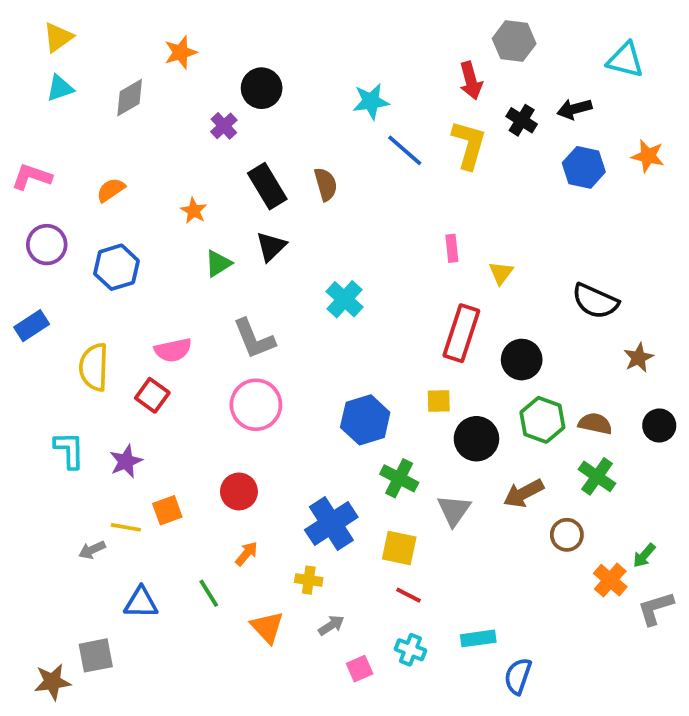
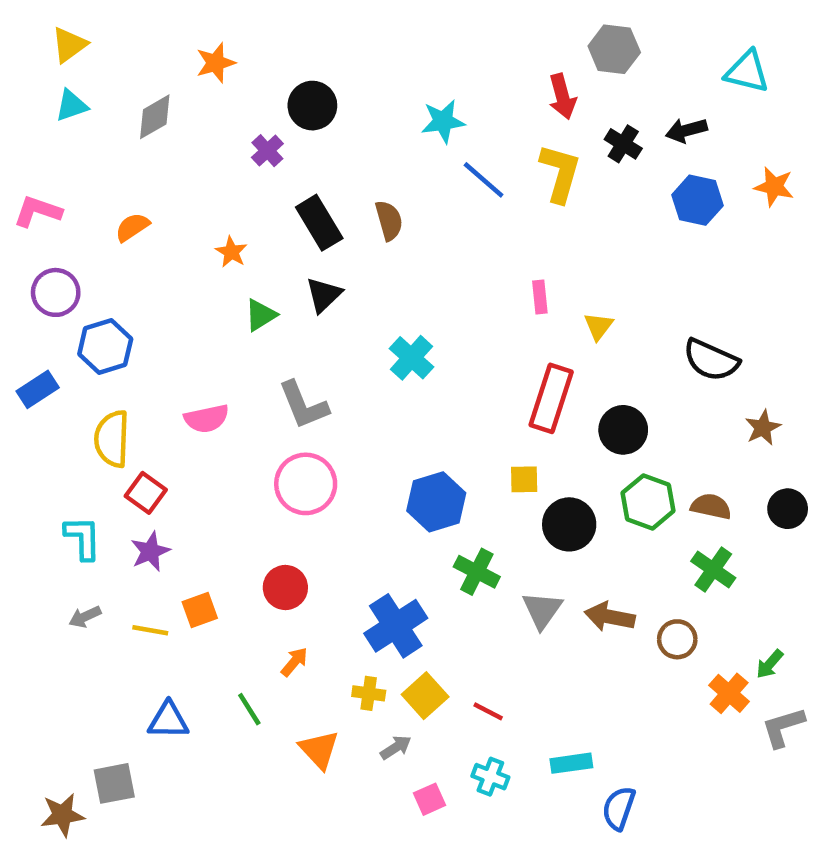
blue hexagon: (116, 267) -> (105, 347), moved
red square: (152, 395) -> (146, 493), moved
brown arrow: (524, 493) -> (610, 617), moved, turned 39
yellow square: (399, 548) -> (425, 696), moved, turned 36
gray arrow: (92, 550) -> (85, 617), moved

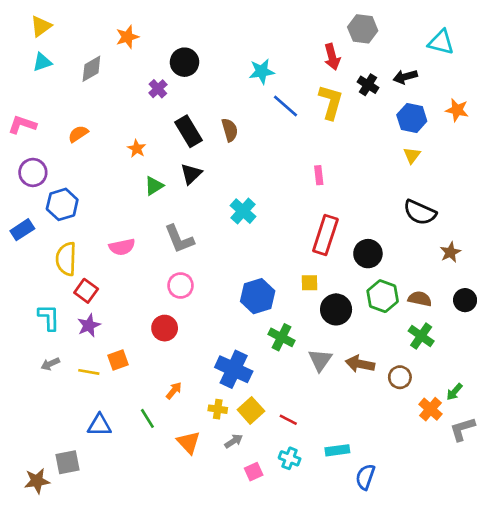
yellow triangle: (598, 326) -> (412, 155), moved
pink circle: (306, 484) -> (181, 285), size x0.7
red circle: (285, 587) -> (165, 328), moved
blue cross: (396, 626) -> (234, 369), turned -32

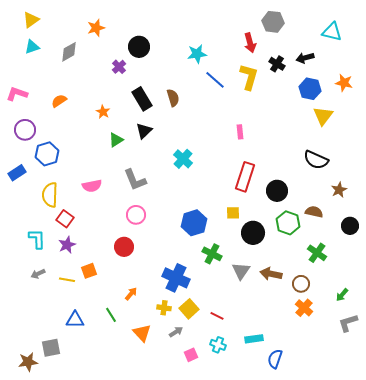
yellow triangle: (412, 155) -> (323, 116), moved, size x1.5
brown semicircle: (420, 299) -> (314, 212), moved
orange cross: (430, 409) -> (304, 308), moved

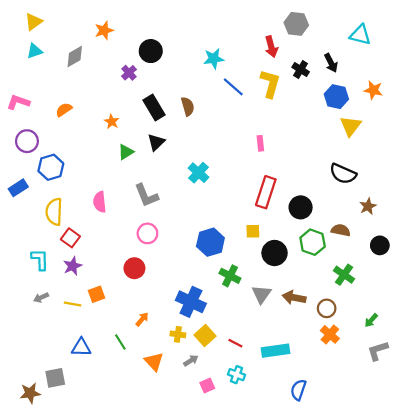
black arrow: (305, 58) -> (331, 63), turned -102
pink semicircle: (92, 186) -> (100, 202), turned 96
cyan rectangle: (254, 339) -> (276, 351), moved, size x1.4

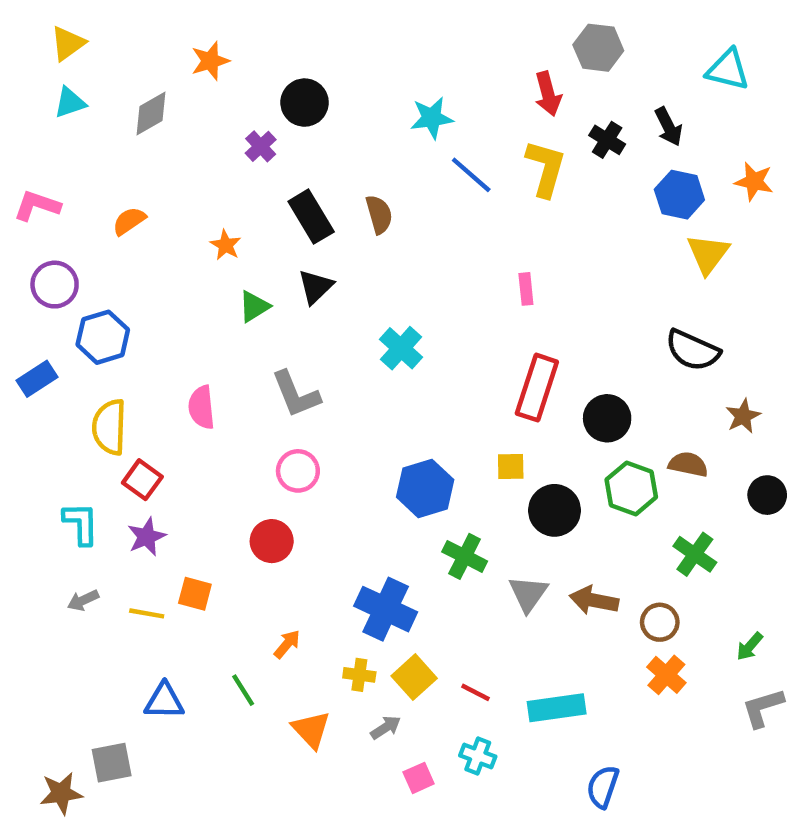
orange square: (96, 294) -> (195, 594), turned 35

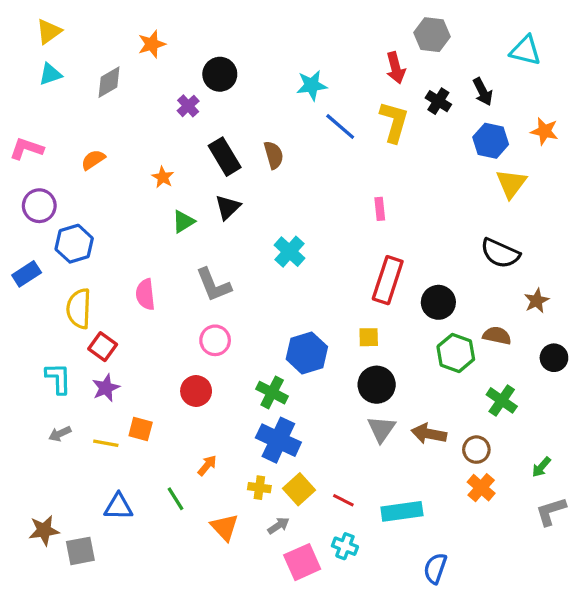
black circle: (554, 510) -> (377, 385), moved
green cross: (465, 556) -> (272, 393), moved
pink square: (419, 778) -> (302, 562), size x1.6
brown star: (61, 793) -> (44, 530), moved

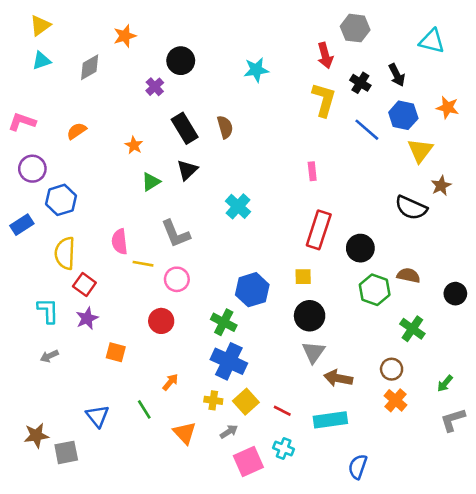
blue line: (340, 126) -> (367, 130), moved
brown star: (537, 301) -> (441, 186), moved
brown arrow: (429, 434) -> (338, 378), moved
yellow line: (106, 443) -> (143, 264), moved
blue triangle: (118, 507) -> (97, 416), turned 50

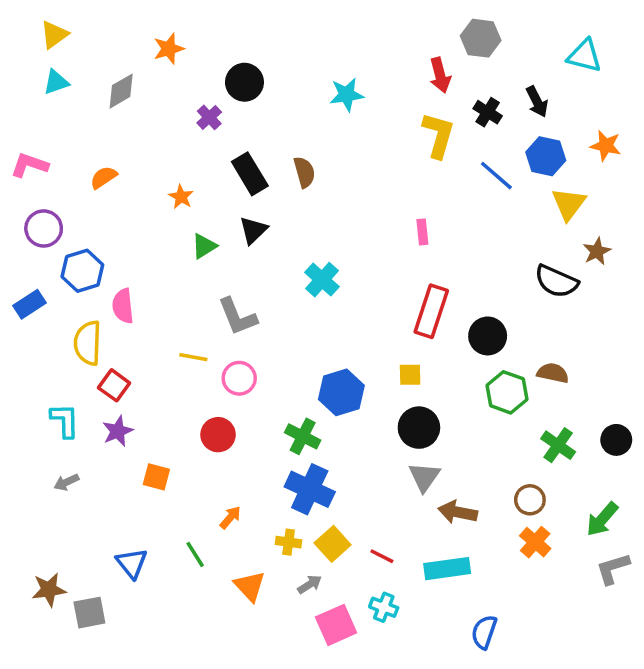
pink semicircle: (120, 242) -> (123, 306), moved
black circle: (455, 294) -> (616, 440), moved
green arrow: (445, 383) -> (602, 519), size x1.5

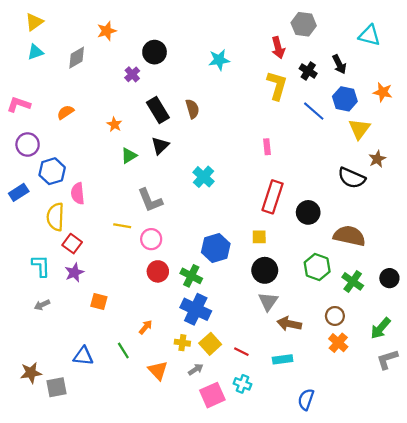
brown semicircle: (553, 373) -> (349, 236), size x1.6
green hexagon: (507, 392) -> (317, 267), moved
red circle: (218, 435) -> (158, 271), moved
blue triangle: (132, 563) -> (83, 356), turned -45
cyan rectangle: (447, 569) -> (283, 359), size x0.7

